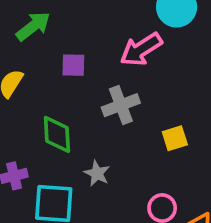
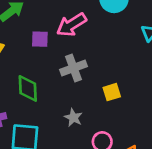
pink arrow: (141, 49) -> (71, 25), moved
gray star: (97, 173) -> (73, 118), moved

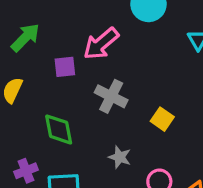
gray cross: (74, 68) -> (111, 96), turned -35
yellow square: (112, 92) -> (162, 119), turned -30

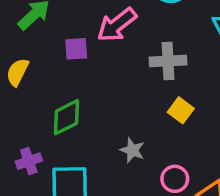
gray cross: (111, 96) -> (168, 61), moved, turned -32
green diamond: (59, 129) -> (67, 117), turned 72

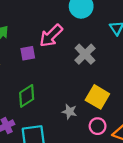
gray cross: (168, 61) -> (85, 54), turned -35
yellow square: (181, 110) -> (97, 97), moved, size x1.5

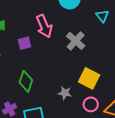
pink arrow: (51, 36) -> (44, 26), turned -65
green diamond: (27, 96) -> (26, 81), turned -35

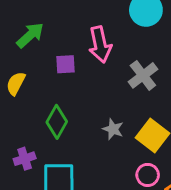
gray star: (65, 93) -> (113, 129), moved

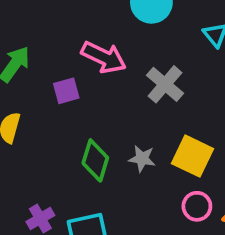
pink arrow: (100, 44) -> (104, 57), turned -40
green diamond: (57, 122) -> (95, 160), moved

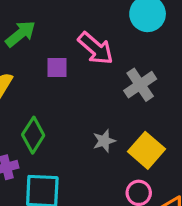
gray star: (142, 159) -> (104, 141), turned 30
green diamond: (95, 160) -> (33, 135), moved

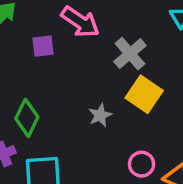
yellow square: (147, 150) -> (144, 94), moved

